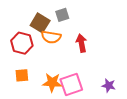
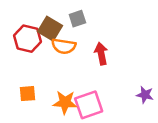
red hexagon: (22, 43) -> (27, 39), moved
purple star: (109, 86) -> (145, 95), moved

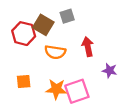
orange semicircle: (64, 46) -> (55, 52), moved
purple star: (145, 95) -> (110, 71), moved

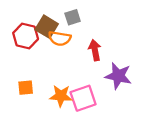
orange semicircle: (55, 52) -> (60, 38), moved
purple star: (110, 71) -> (118, 76), size x1.6

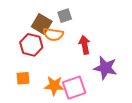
red hexagon: (26, 36) -> (31, 45), moved

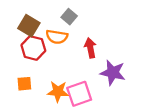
gray square: (65, 16) -> (69, 17), turned -32
brown square: (42, 24) -> (29, 26), moved

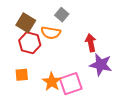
red arrow: (90, 48) -> (91, 43), moved
orange star: (58, 92) -> (52, 82), turned 30

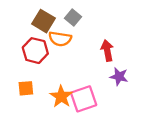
brown square: (26, 23) -> (44, 21), moved
purple star: (101, 65) -> (119, 76), size x0.7

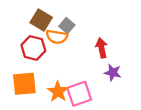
gray square: (73, 18) -> (67, 26), moved
orange square: (26, 88) -> (24, 84), size x1.6

